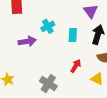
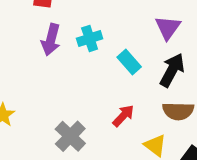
cyan rectangle: (73, 35) -> (129, 62), turned -56
purple arrow: (27, 41) -> (51, 40), moved, turned 102

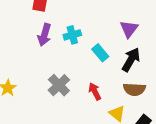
red arrow: (123, 116) -> (95, 91), turned -72
gray cross: (70, 136) -> (59, 85), moved

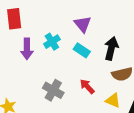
purple triangle: (129, 29) -> (83, 24), moved

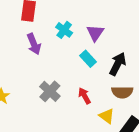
cyan cross: (52, 42) -> (64, 30), moved, turned -35
purple arrow: (27, 49) -> (34, 44), turned -36

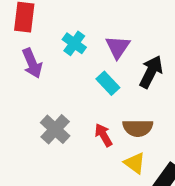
black arrow: (118, 64) -> (151, 72), moved
brown semicircle: (122, 92) -> (138, 128), moved

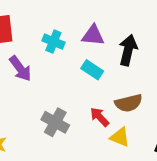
purple triangle: (118, 47) -> (93, 35), turned -45
yellow triangle: (135, 163) -> (120, 137), moved

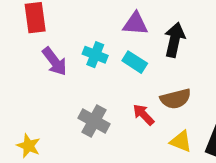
cyan cross: (53, 42) -> (95, 55), moved
yellow triangle: (120, 137) -> (181, 141), moved

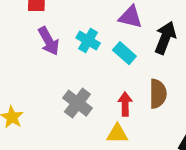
brown semicircle: (176, 99) -> (158, 94), turned -84
red arrow: (143, 115) -> (125, 104), turned 35
yellow triangle: (181, 141) -> (117, 134), moved, turned -30

